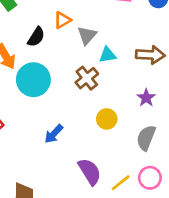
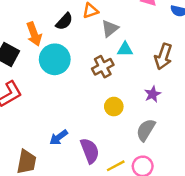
brown arrow: (150, 55) -> (163, 56), turned 95
blue arrow: (54, 134) -> (59, 137), moved

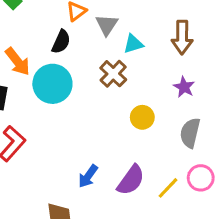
black semicircle: (64, 21) -> (61, 42), moved
purple semicircle: (90, 151) -> (131, 180), turned 75

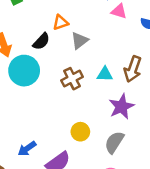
cyan triangle: (133, 44) -> (105, 74), moved
purple star: (184, 87) -> (122, 107), size x1.5
yellow circle: (142, 117) -> (80, 132), moved

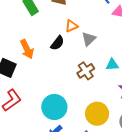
cyan circle: (24, 71) -> (54, 107), moved
yellow circle: (80, 132) -> (97, 114), size x1.5

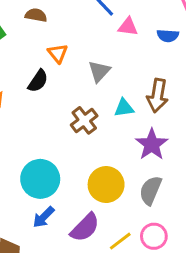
orange triangle: (72, 26) -> (58, 53), turned -40
gray triangle: (89, 39) -> (99, 71), moved

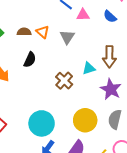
brown semicircle: (36, 15) -> (24, 32), moved
blue semicircle: (168, 36) -> (110, 17), turned 48
orange triangle: (58, 53) -> (43, 32), moved
gray triangle: (99, 71) -> (67, 37), moved

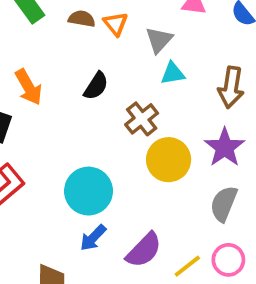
black semicircle: (30, 60) -> (96, 86), moved
cyan triangle: (89, 68) -> (173, 73), moved
yellow circle: (85, 120) -> (169, 160), moved

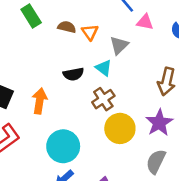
cyan triangle: (173, 73) -> (104, 68), moved, turned 42
black semicircle: (96, 86) -> (73, 74), turned 42
orange arrow: (29, 87) -> (40, 101), moved, turned -145

